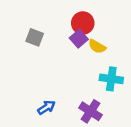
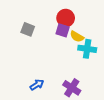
purple square: (79, 39) -> (63, 30), turned -32
cyan cross: (111, 79) -> (87, 49), moved

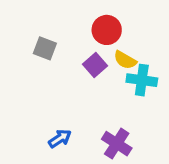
purple square: (63, 30) -> (95, 65), moved, turned 32

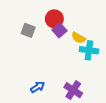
red circle: (107, 30) -> (54, 19), moved
purple square: (95, 65) -> (60, 30), moved

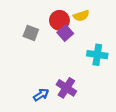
yellow semicircle: (78, 38) -> (81, 16), moved, turned -48
purple cross: (73, 90) -> (66, 88), moved

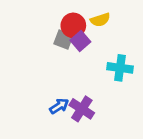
gray square: (31, 33) -> (63, 40), moved
blue arrow: (41, 95) -> (59, 106), moved

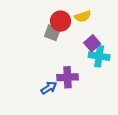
purple square: (80, 41) -> (92, 43), moved
purple cross: (82, 109) -> (68, 77), moved, turned -36

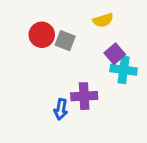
red circle: (60, 21) -> (42, 35), moved
blue arrow: (49, 88) -> (61, 109), turned 133

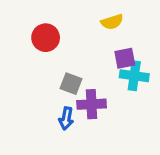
gray square: (65, 41) -> (71, 84), moved
purple square: (115, 54) -> (125, 58), turned 30

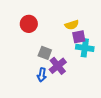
yellow semicircle: (112, 22) -> (72, 25), moved
purple cross: (92, 104) -> (58, 66), turned -36

